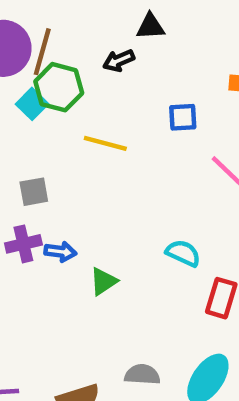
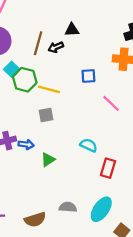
brown line: (42, 52) -> (38, 43), moved
green hexagon: (59, 87) -> (25, 80), moved
gray square: (34, 192) -> (46, 115), moved

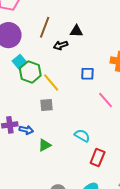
brown line: (38, 43) -> (45, 27), moved
yellow line: (49, 89) -> (51, 82), turned 30

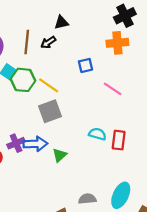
brown line: (45, 27) -> (27, 42), moved
gray square: (46, 105) -> (50, 111), size x1.5
blue arrow: (26, 130) -> (35, 144), size x1.5
red rectangle: (98, 158) -> (119, 140), moved

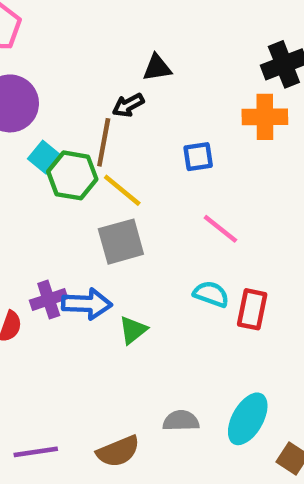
brown line: (27, 42) -> (104, 142), moved
pink line: (113, 89) -> (220, 229), moved

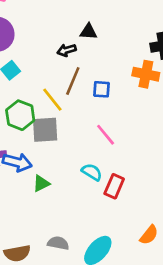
brown line: (104, 142) -> (73, 81), moved
green hexagon: (72, 175) -> (20, 115), moved

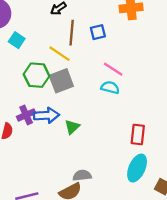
cyan semicircle: (92, 172) -> (110, 88), moved
red rectangle: (114, 186) -> (138, 134), moved
gray semicircle: (58, 243) -> (82, 175), moved

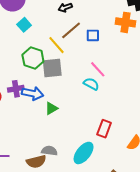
brown line: (72, 33) -> (71, 30), turned 30
cyan ellipse: (137, 168) -> (84, 153), moved

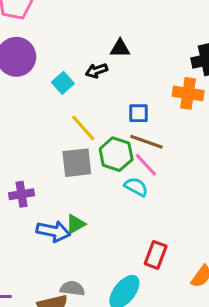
cyan square: (24, 25) -> (63, 83), moved
brown line: (71, 30) -> (147, 142), moved, turned 60
green hexagon: (33, 58) -> (116, 154), moved
blue arrow: (33, 93) -> (53, 231), moved

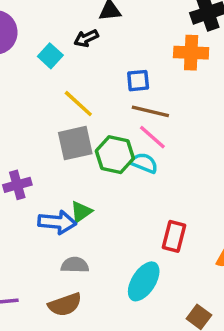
green hexagon: (116, 154) -> (115, 155), moved
gray semicircle: (72, 288) -> (75, 265), moved

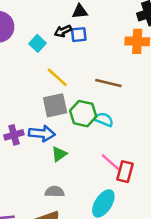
blue square: (138, 81) -> (79, 35), moved
pink line: (152, 137) -> (110, 162), moved
blue arrow: (57, 222) -> (42, 133), moved

